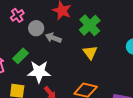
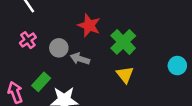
pink cross: (17, 15) -> (28, 40), moved

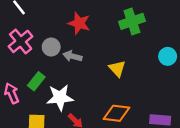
pink cross: (28, 40) -> (21, 41), size x1.5
green cross: (123, 42) -> (132, 21), moved, turned 30

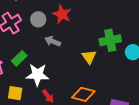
green cross: (132, 21) -> (110, 40), moved
gray circle: (51, 47) -> (38, 19), moved

